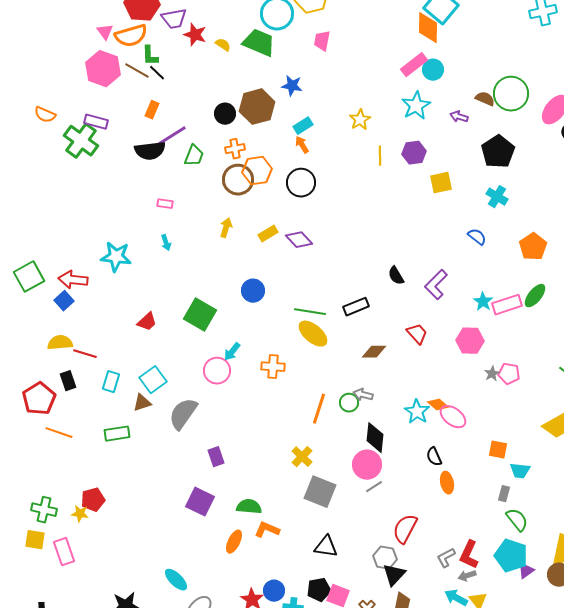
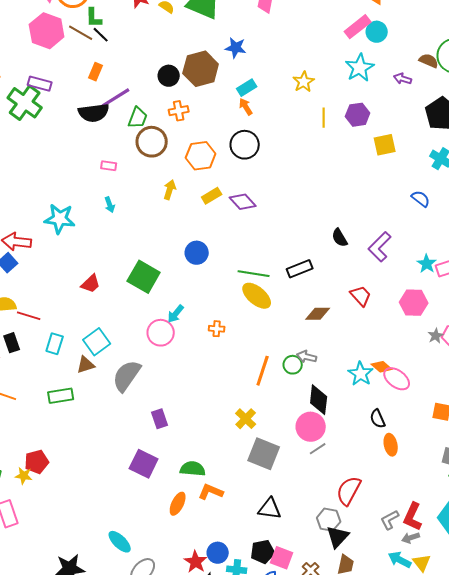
orange hexagon: (257, 171) -> (201, 156), moved
brown circle: (238, 180) -> (152, 142), moved
orange cross: (273, 367) -> (217, 329), size x0.7

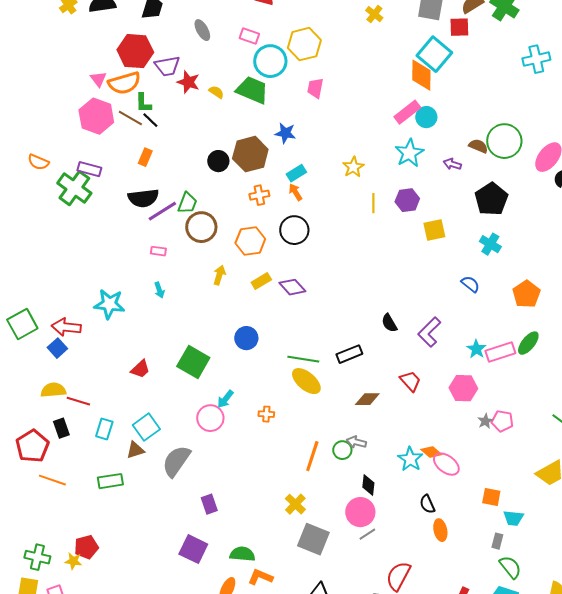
purple line: (116, 98) -> (162, 211), moved
orange cross: (179, 111) -> (259, 195), moved
black diamond: (319, 400) -> (368, 485), size x0.7

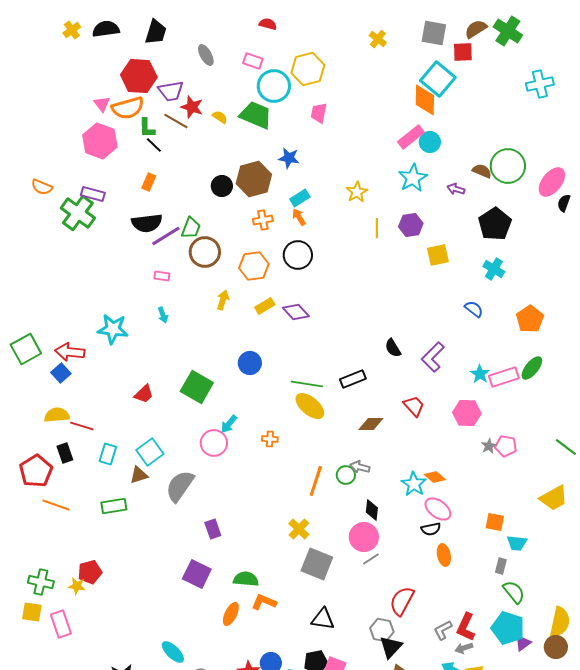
brown line: (130, 118) -> (176, 121), moved
pink ellipse: (446, 464) -> (438, 509), moved
black semicircle: (427, 504) -> (431, 529), turned -78

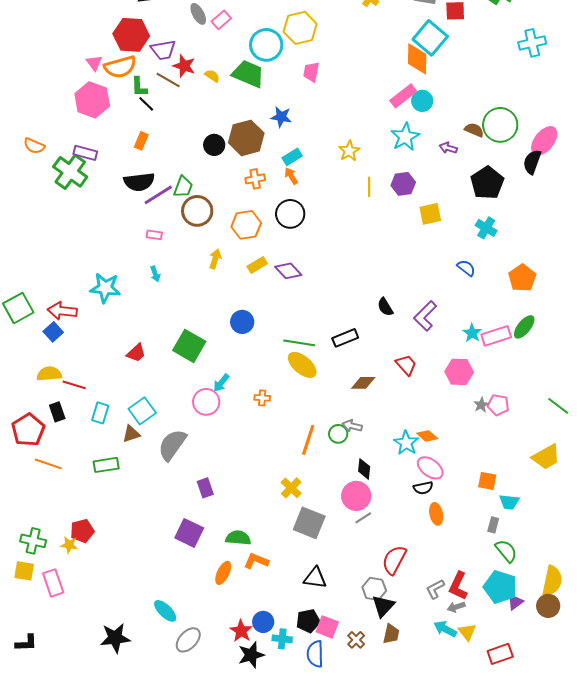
pink rectangle: (253, 61) -> (221, 20), moved, turned -60
black semicircle: (564, 203) -> (532, 162), moved, size x1.4

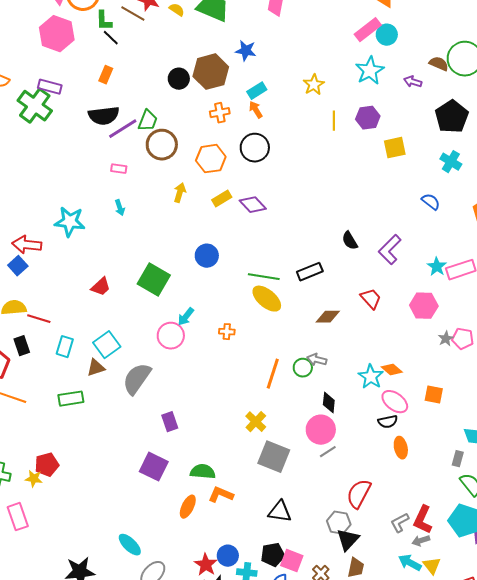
orange square: (487, 481) -> (434, 395), moved

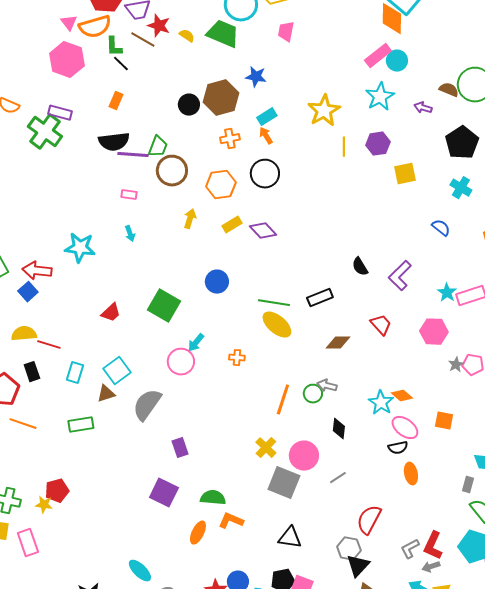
yellow star: (314, 85) -> (324, 111), size x1.5
purple line: (123, 129) -> (133, 155), turned 36
pink circle: (321, 430) -> (304, 456), moved

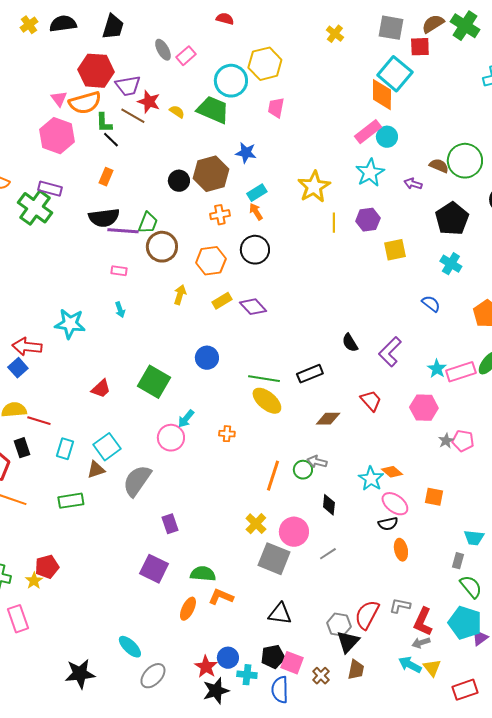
yellow star: (44, 505) -> (34, 581), turned 30
red semicircle: (369, 520) -> (367, 615), moved
gray L-shape: (410, 549) -> (400, 606), moved, turned 40

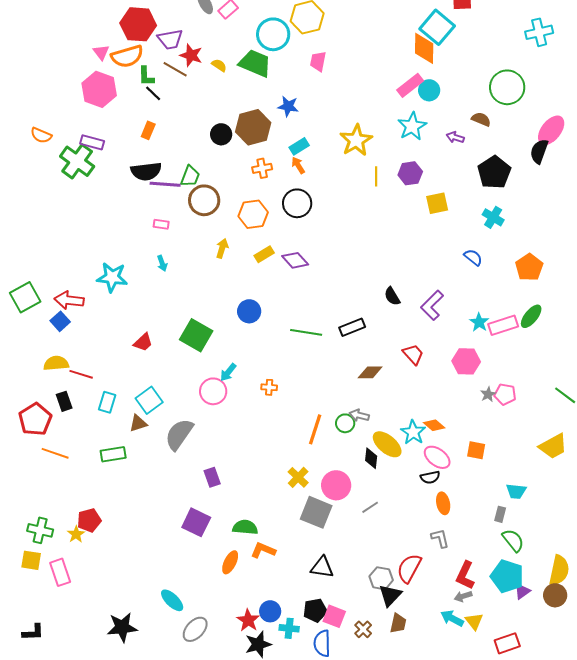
green circle: (465, 161) -> (507, 87), moved
yellow ellipse: (267, 401) -> (387, 444), moved
gray L-shape: (400, 606) -> (440, 538), moved, turned 65

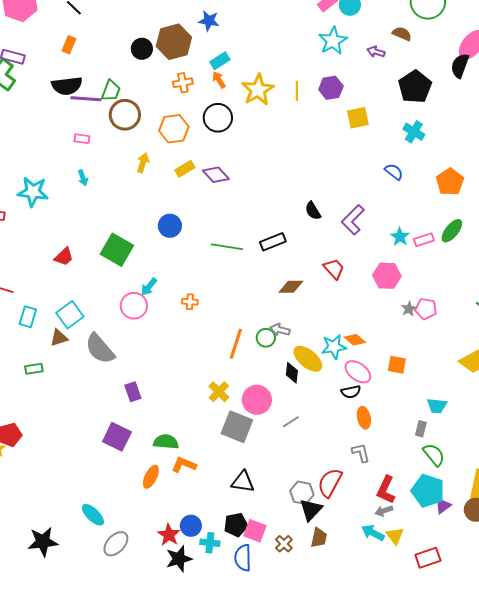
yellow star: (356, 140) -> (258, 90), moved
pink rectangle: (503, 325) -> (424, 240), size x0.7
cyan star: (413, 432) -> (334, 347), turned 30
gray semicircle: (179, 434) -> (100, 349), turned -76
green rectangle: (113, 454) -> (34, 369), size x0.7

